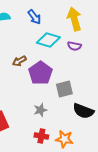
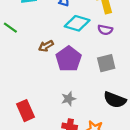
gray square: (64, 89) -> (106, 63), moved

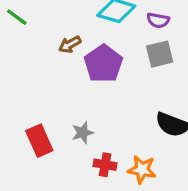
gray square: (106, 63) -> (160, 54), moved
gray star: (69, 99) -> (83, 133), moved

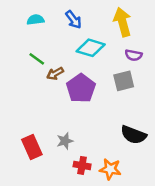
green line: (17, 17) -> (37, 59), moved
purple semicircle: (158, 20) -> (134, 55), moved

